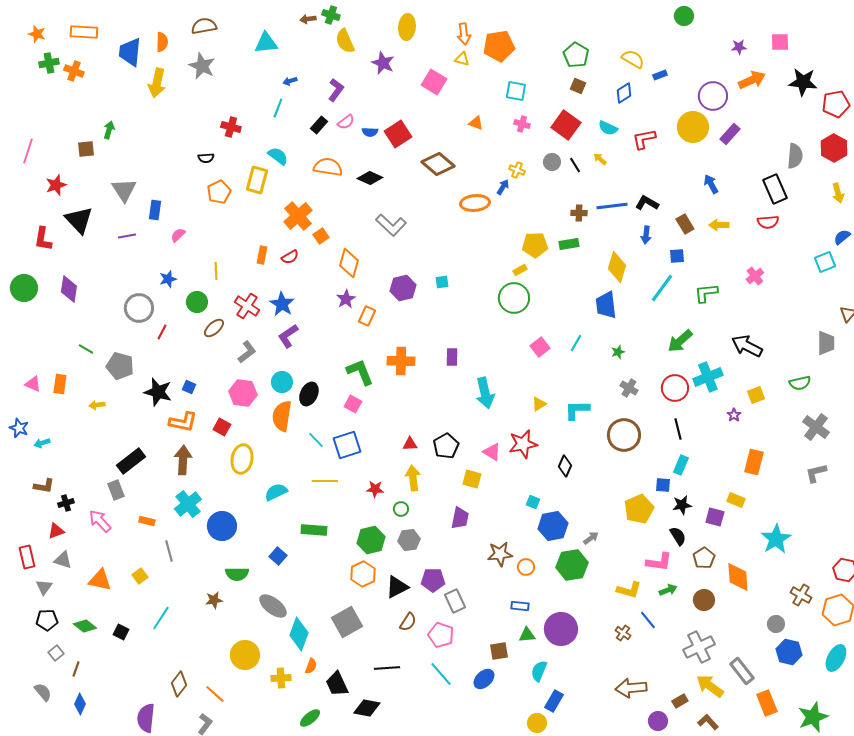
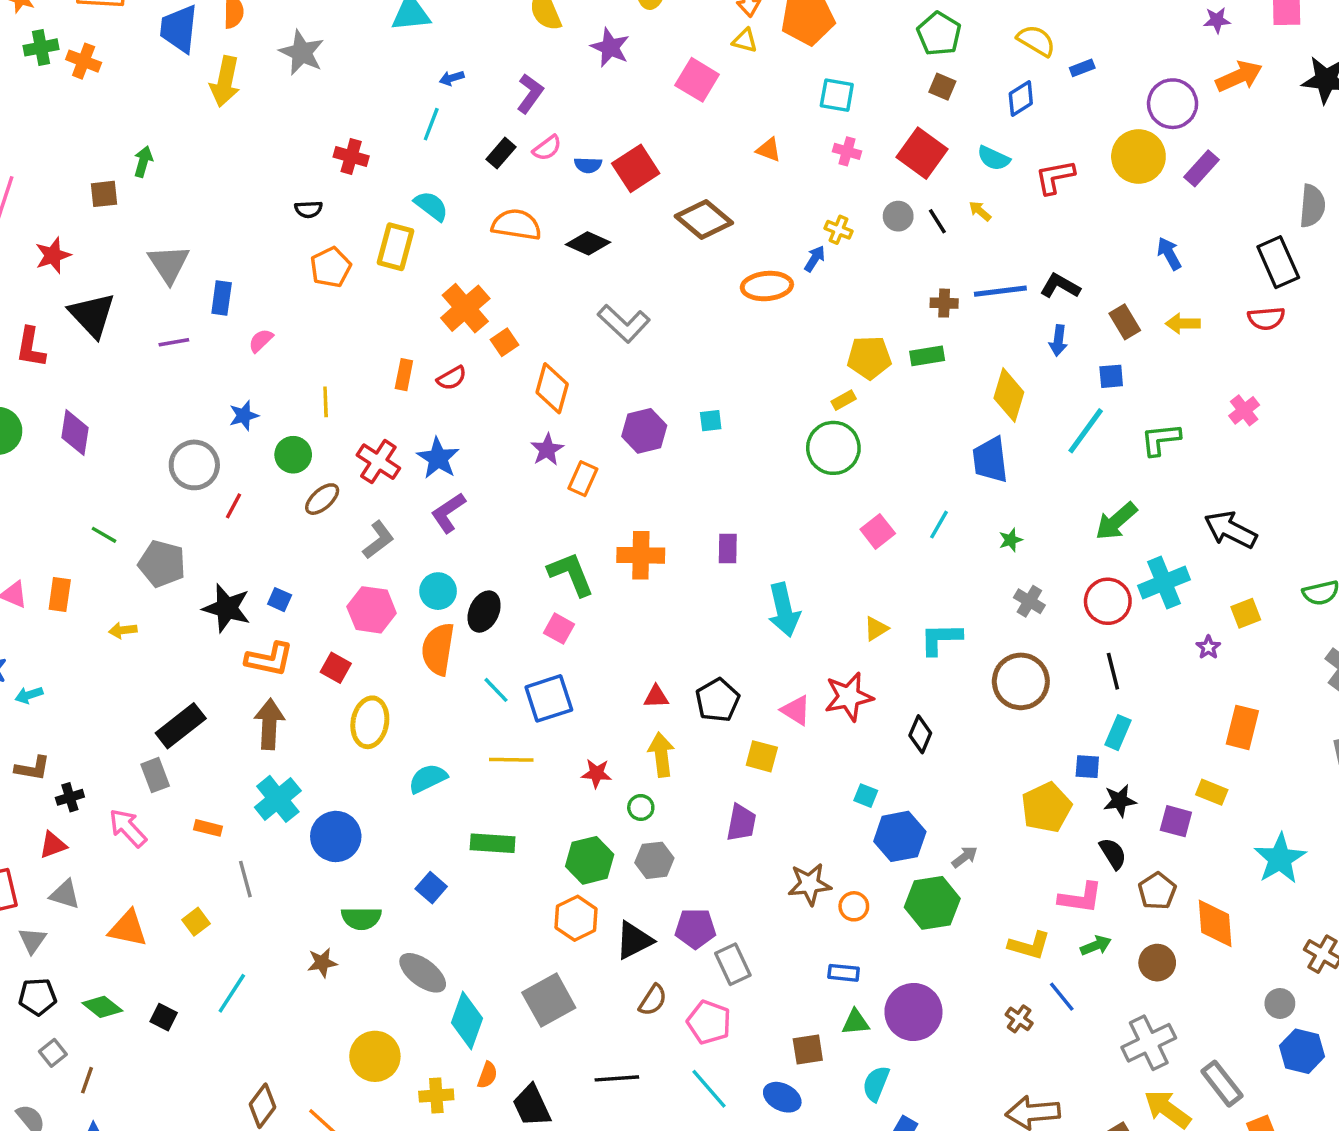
blue ellipse: (484, 679) -> (782, 1097), turned 70

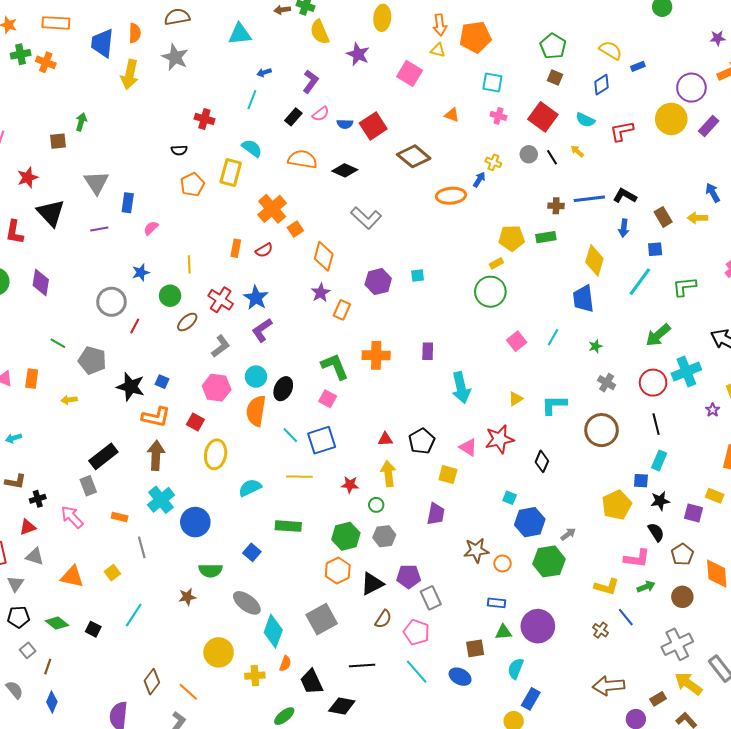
blue arrow: (1169, 254) -> (713, 193), moved

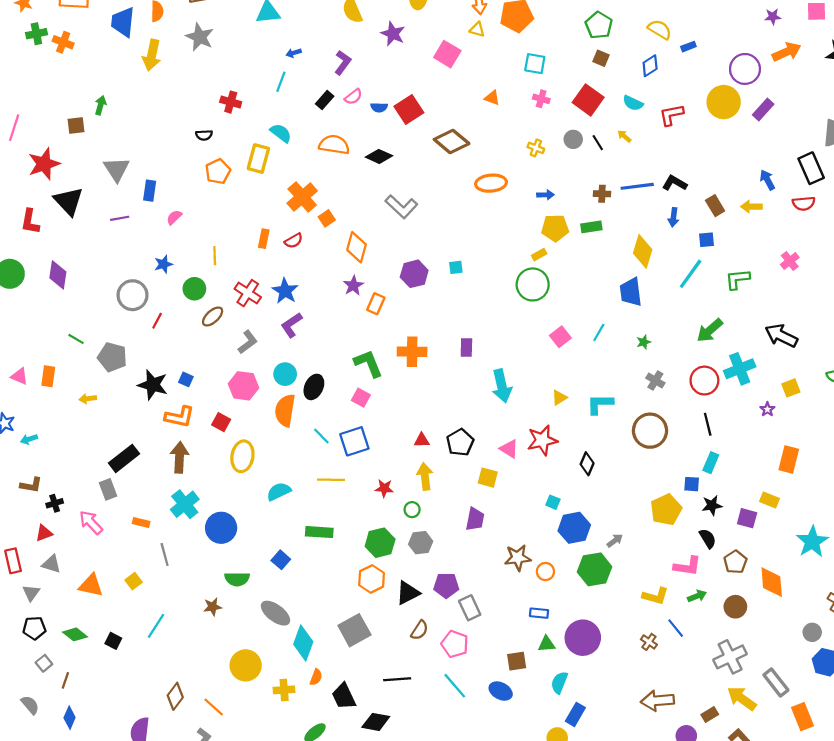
red star: (28, 178) -> (44, 164), size x1.4
blue arrow: (479, 180) -> (545, 195), moved, turned 56

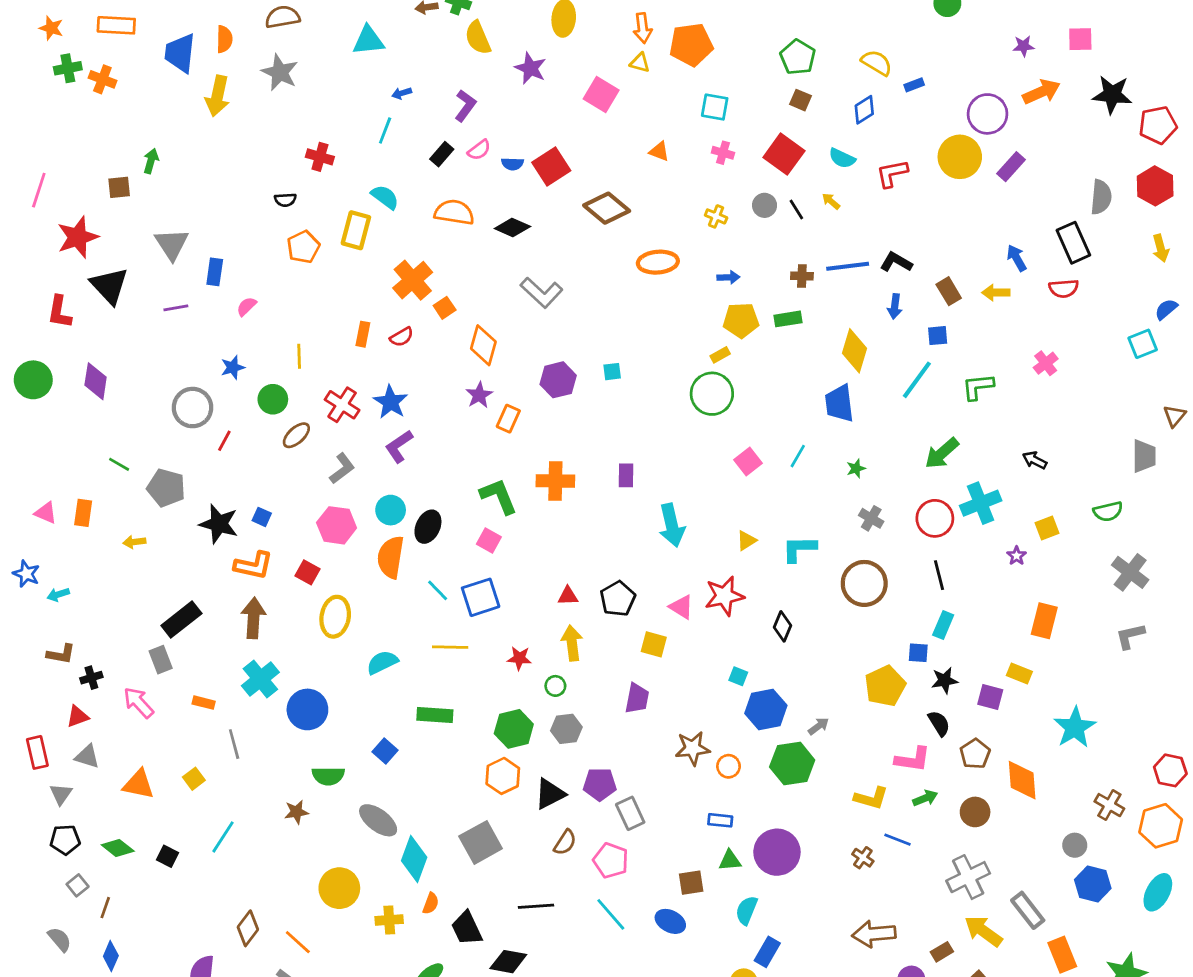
black arrow: (781, 336) -> (1035, 460), size x0.6
blue line: (676, 628) -> (897, 840), turned -30

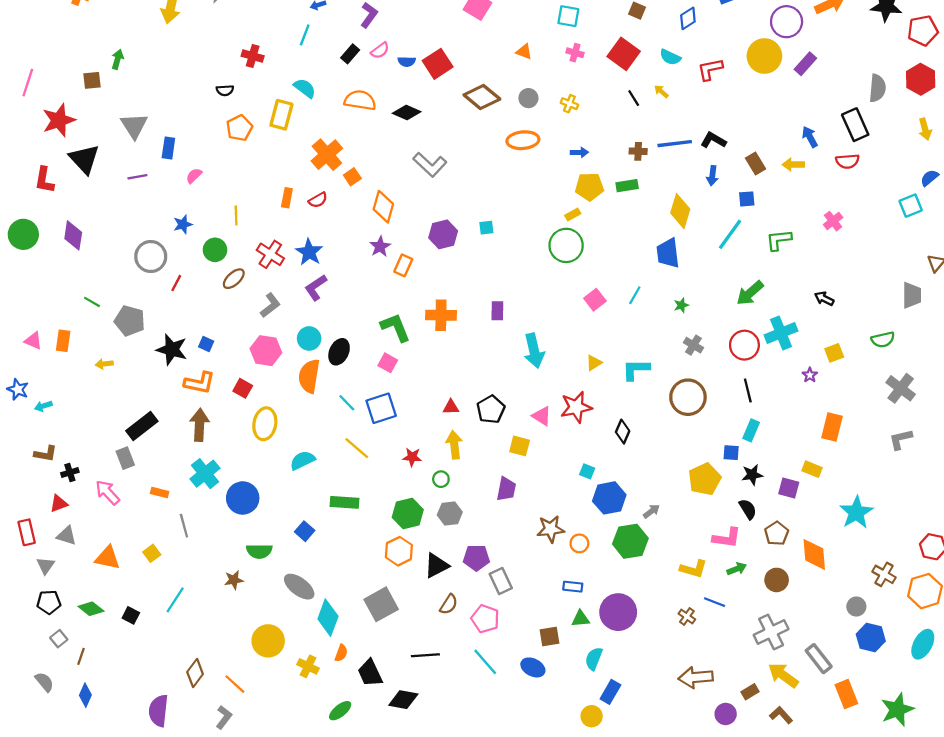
gray circle: (765, 205) -> (528, 98), moved
yellow line: (450, 647) -> (357, 448), turned 40
yellow cross: (389, 920) -> (308, 666), turned 30

